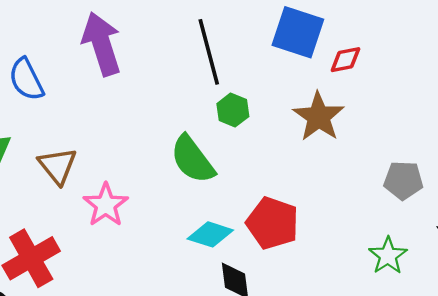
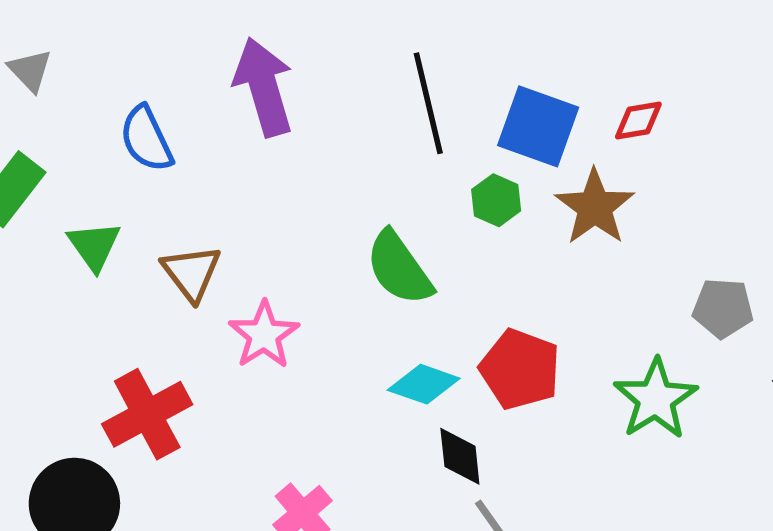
blue square: (298, 32) -> (538, 126), moved
green hexagon: (233, 110) -> (496, 200), moved
green star: (388, 256) -> (656, 399), moved, size x1.4

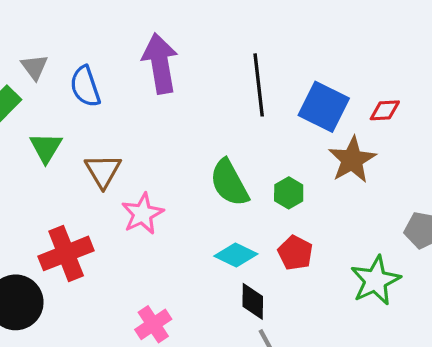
gray triangle: (30, 70) -> (34, 67), moved
green hexagon: (496, 200) -> (289, 193), moved
red pentagon: (520, 369) -> (295, 253), size x0.7

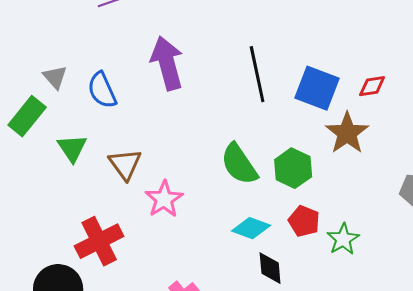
green hexagon: (289, 193) -> (293, 168), size x1.4
green star: (375, 280) -> (343, 239), moved, size x0.7

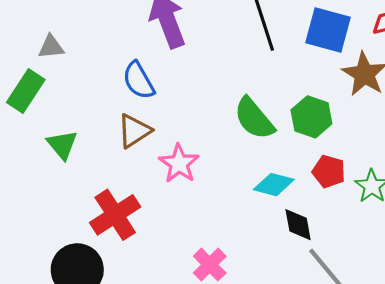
gray triangle: (55, 77) -> (51, 47), turned -48
blue semicircle: (102, 90) -> (139, 80), moved
green triangle: (72, 148) -> (62, 145), moved
brown triangle: (125, 164) -> (134, 131), turned 39

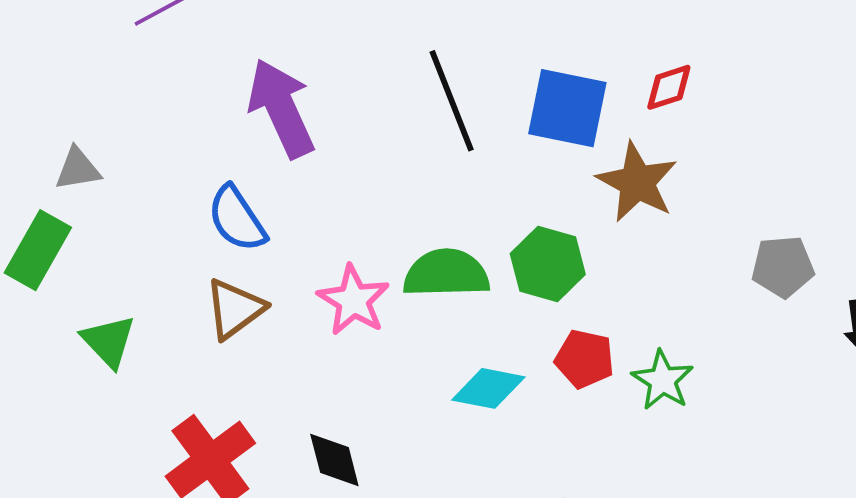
green semicircle: (254, 118) -> (446, 273), turned 132
pink star: (179, 164) -> (353, 300), moved
black diamond: (298, 225) -> (334, 460), moved

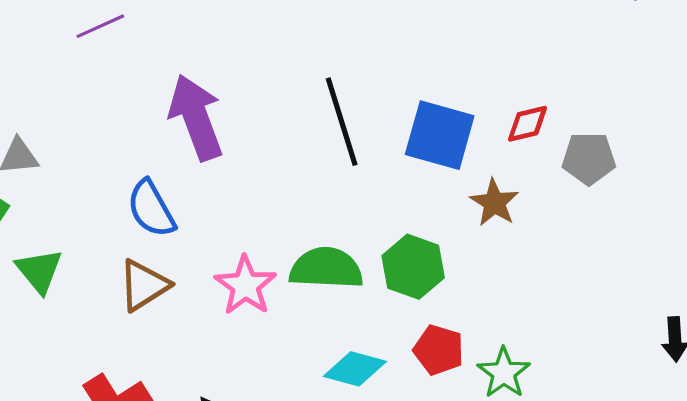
brown star: (637, 182) -> (494, 203), size x0.7
gray pentagon: (783, 267) -> (589, 158), moved
green triangle: (109, 341) -> (39, 271), moved

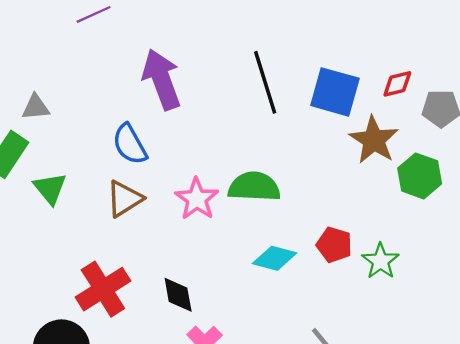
brown star: (494, 203) -> (374, 140), size x1.4
green hexagon: (413, 267) -> (420, 176), moved

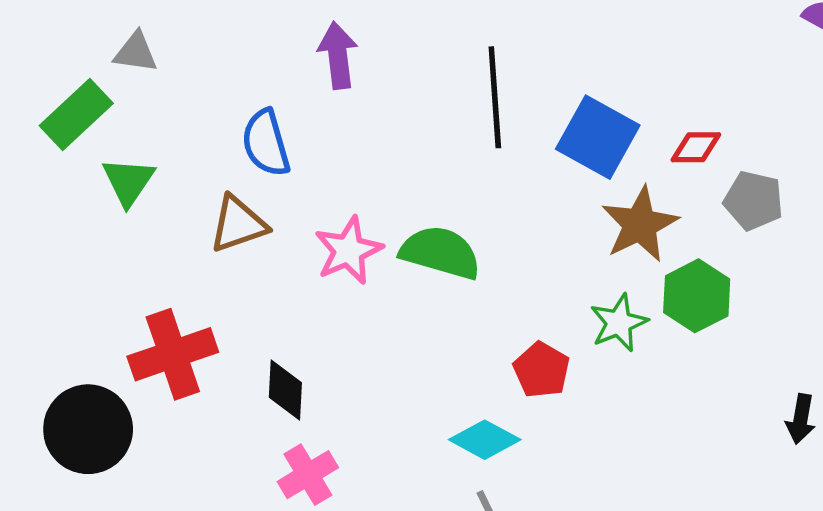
purple arrow: (162, 79) -> (338, 55), size x0.7
cyan diamond: (275, 258) -> (485, 440), moved
green star: (380, 261) -> (619, 323), moved

